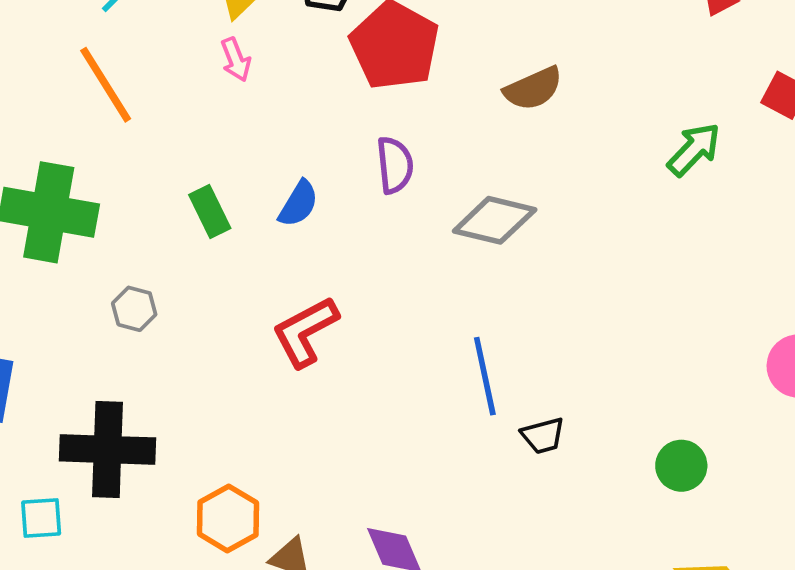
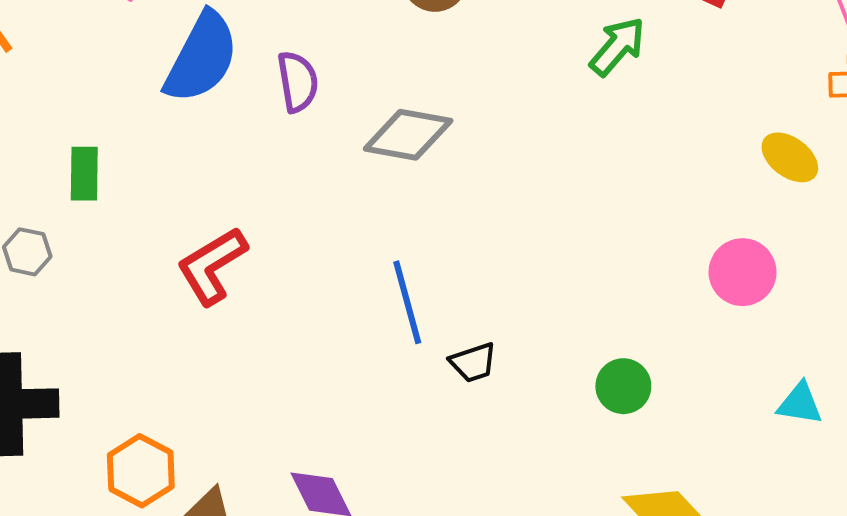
blue semicircle: (298, 204) -> (201, 57), moved, size x1.8
green rectangle: (210, 211) -> (84, 174), moved, turned 30

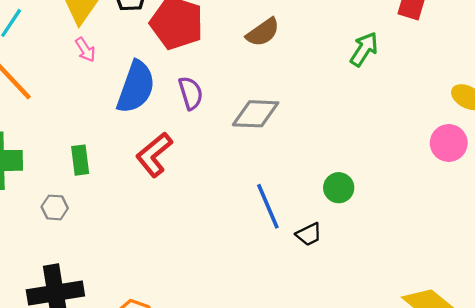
red L-shape: (212, 266) -> (154, 155), moved
pink circle: (743, 272) -> (449, 143), moved
green circle: (623, 386) -> (339, 188), moved

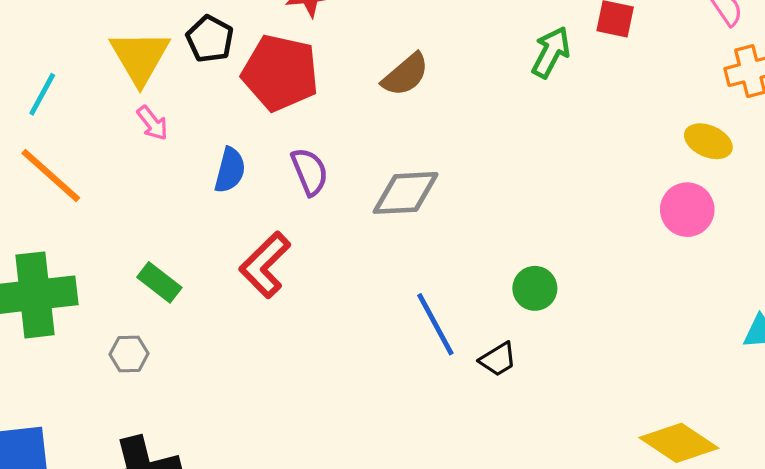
green arrow: (364, 49) -> (551, 52), moved
blue semicircle: (136, 87) -> (230, 170), size x0.6
green rectangle: (80, 160) -> (159, 282), turned -40

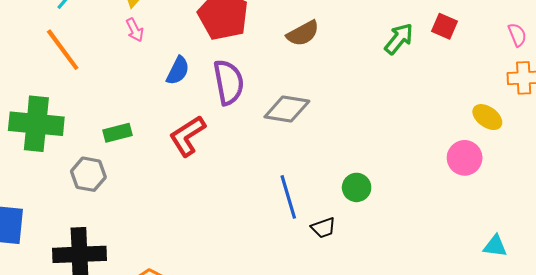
purple semicircle: (310, 172) -> (229, 82), size x1.4
green rectangle: (159, 282) -> (117, 133), turned -64
gray hexagon: (129, 354) -> (88, 174), size x1.4

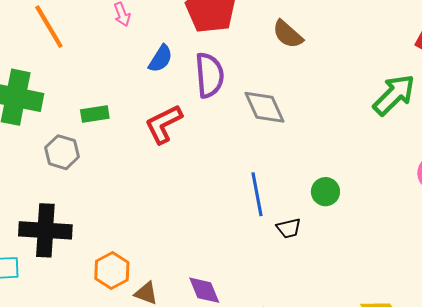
brown semicircle: (303, 33) -> (288, 34), turned 64
green arrow: (399, 39) -> (394, 95), moved, size x1.4
gray diamond: (287, 109) -> (264, 107), turned 51

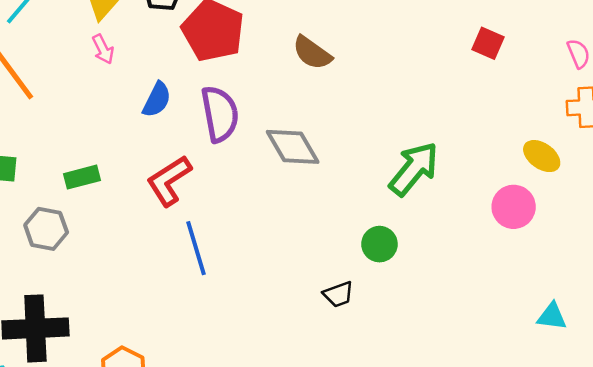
green arrow: (394, 95) -> (414, 169), moved
blue line: (257, 194) -> (196, 248), moved

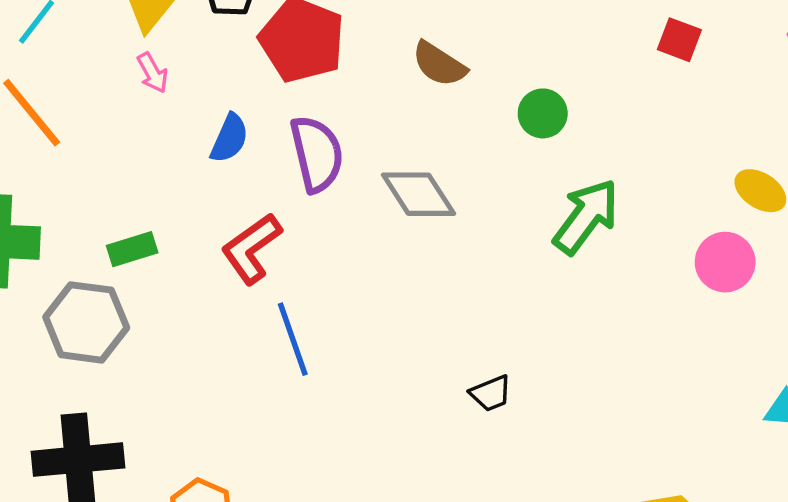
gray hexagon: (46, 229) -> (86, 322), size x1.4
green circle: (379, 244) -> (543, 113), moved

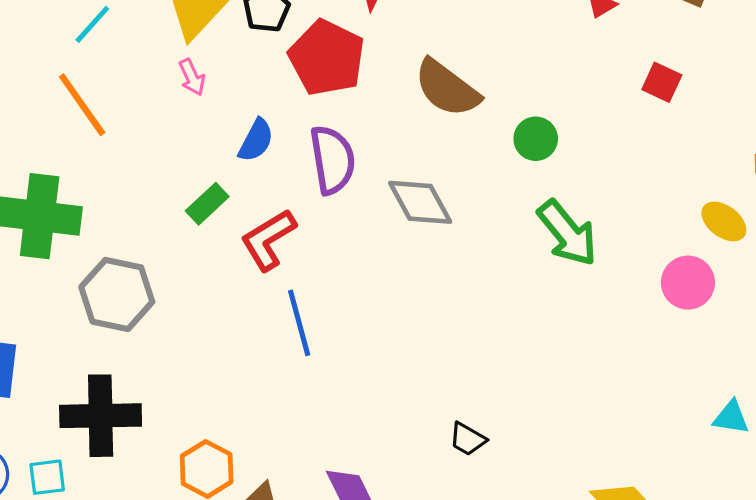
brown semicircle: (439, 64) -> (447, 88), size x1.4
green arrow: (586, 217) -> (567, 233), turned 100
green rectangle: (132, 249) -> (207, 204), moved, turned -30
black trapezoid: (491, 393) -> (468, 439), moved, turned 48

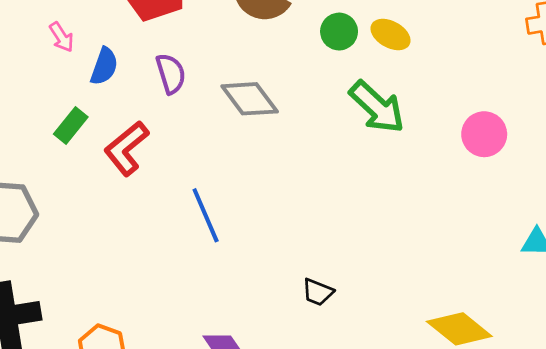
pink arrow: (192, 77) -> (62, 37), moved
purple semicircle: (333, 160) -> (171, 74), size x0.7
yellow ellipse: (724, 221) -> (391, 34), moved
blue line: (299, 323) -> (206, 215), moved

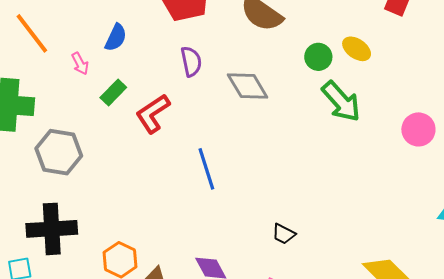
green circle: (339, 32) -> (318, 57), moved
pink arrow: (62, 37) -> (80, 64), moved
blue semicircle: (104, 66) -> (116, 38), moved

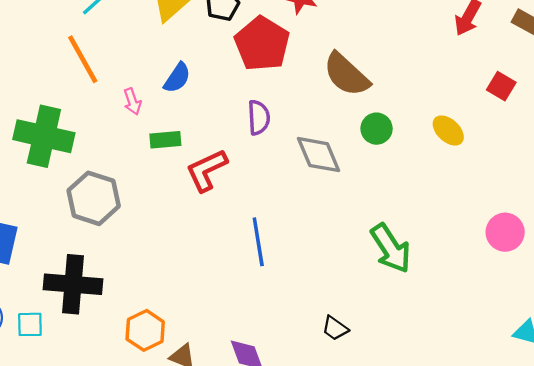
green circle: (318, 57) -> (377, 129), moved
green rectangle: (113, 92) -> (165, 140), turned 32
green arrow: (341, 101) -> (391, 248), moved

